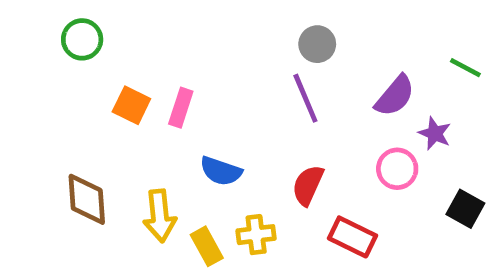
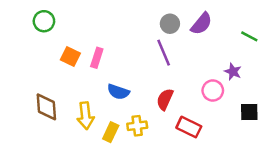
purple semicircle: (395, 96) -> (201, 24), moved
black square: (465, 209) -> (249, 112), turned -30
yellow rectangle: (207, 246) -> (111, 132), turned 54

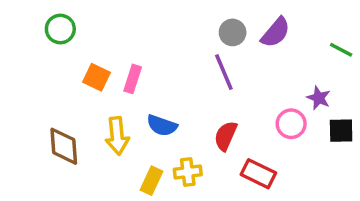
black square: (249, 112) -> (341, 131), moved
yellow arrow: (86, 116) -> (117, 136), moved

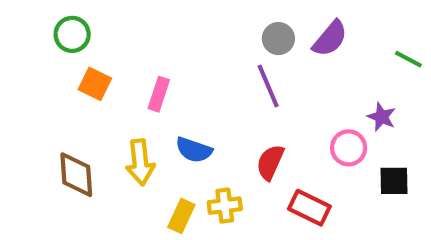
orange square: (96, 77) -> (95, 84), moved
black square: (341, 131) -> (394, 181), moved

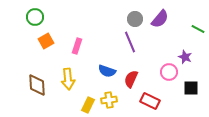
orange square: (95, 84) -> (46, 41), turned 35
blue semicircle: (194, 150) -> (107, 71), moved

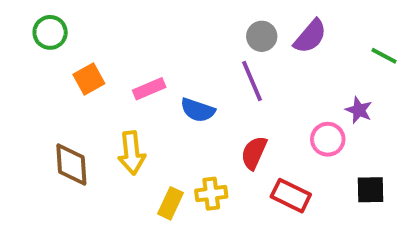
green circle: (35, 17) -> (50, 32), moved
pink rectangle: (77, 46) -> (149, 89), turned 49
blue semicircle: (107, 71) -> (198, 110), moved
black square: (191, 88) -> (370, 190), moved

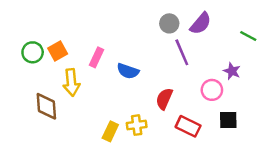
green circle: (50, 32) -> (33, 52), moved
purple line: (252, 81) -> (182, 52), moved
pink rectangle: (149, 89) -> (97, 57), turned -42
yellow arrow: (132, 153) -> (71, 82), moved
black square: (370, 190) -> (228, 120), moved

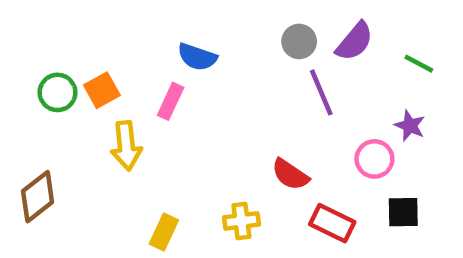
green line: (248, 36) -> (419, 64), moved
blue semicircle: (128, 71) -> (197, 57), moved
red semicircle: (164, 99) -> (290, 174), turned -80
brown diamond: (46, 106) -> (38, 197), moved, turned 56
yellow rectangle: (110, 131) -> (164, 232), moved

